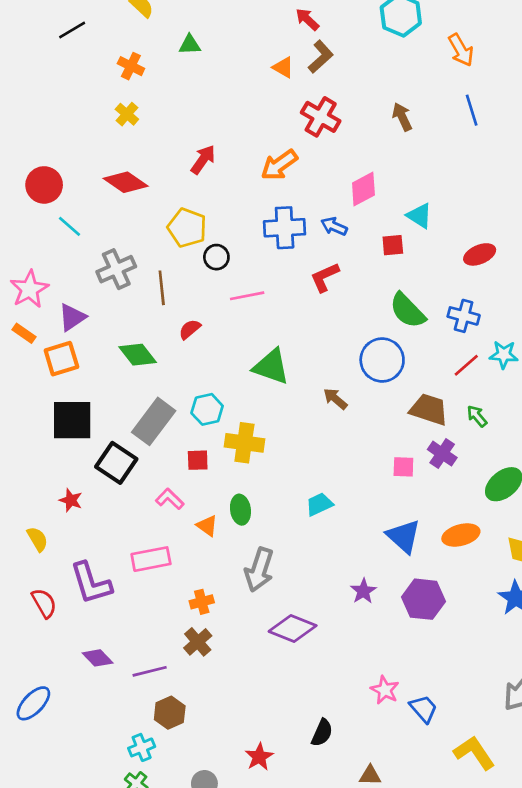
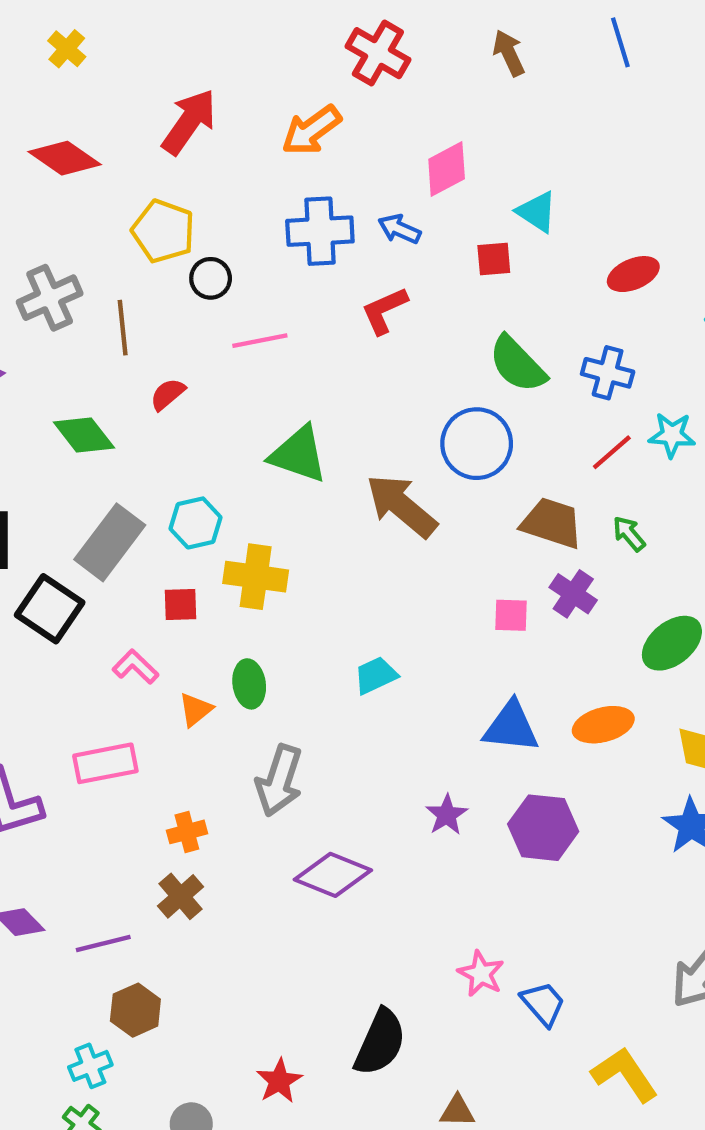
red arrow: (203, 160) -> (189, 122), size x1.4
brown arrow: (335, 399) -> (402, 506), size x1.8
orange triangle: (207, 526) -> (196, 710), turned 45
blue triangle: (403, 536) -> (511, 727), turned -36
black semicircle: (322, 733) -> (380, 1042), size x1.5

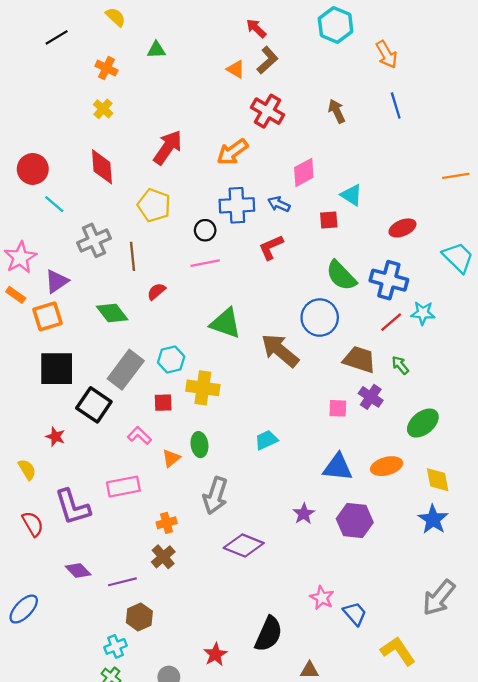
red diamond: (65, 158) -> (102, 167), turned 51
black circle: (211, 278) -> (205, 230), moved
blue cross: (608, 373) -> (389, 280), size x1.4

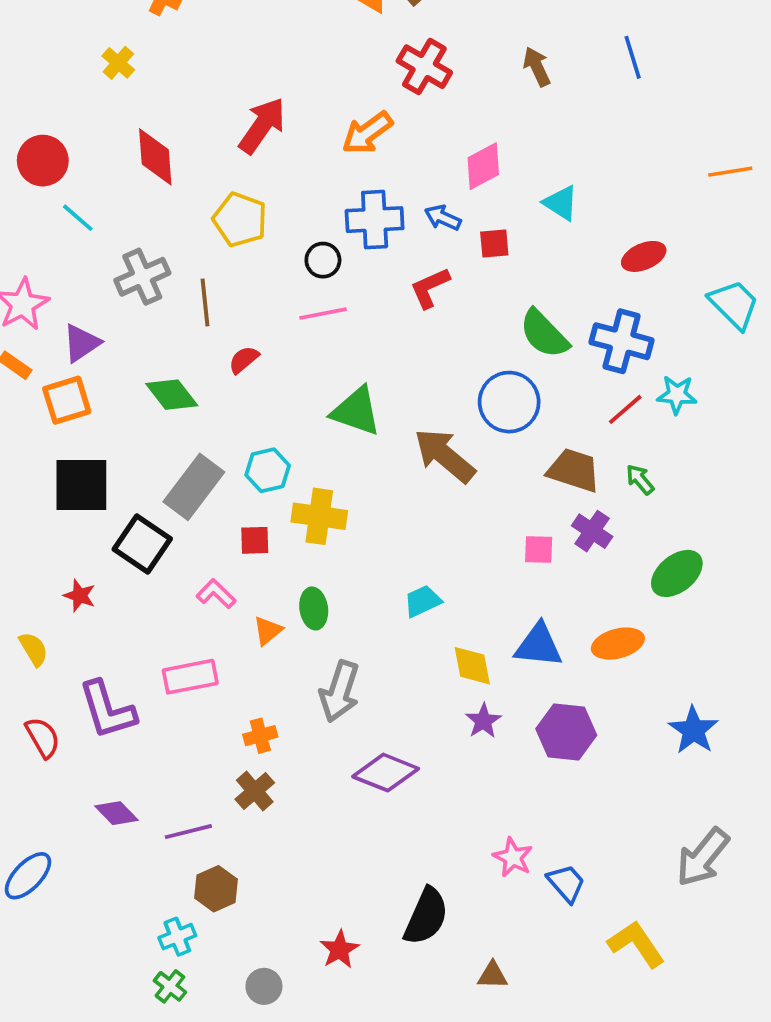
yellow cross: (103, 109) -> (118, 63), moved
red square: (329, 220) -> (494, 244), moved
yellow diamond: (438, 480) -> (472, 666), moved

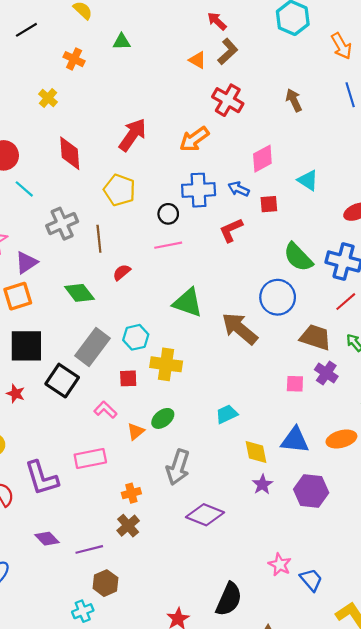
red star: (80, 596) -> (16, 394), moved
green ellipse: (314, 608) -> (163, 418), turned 60

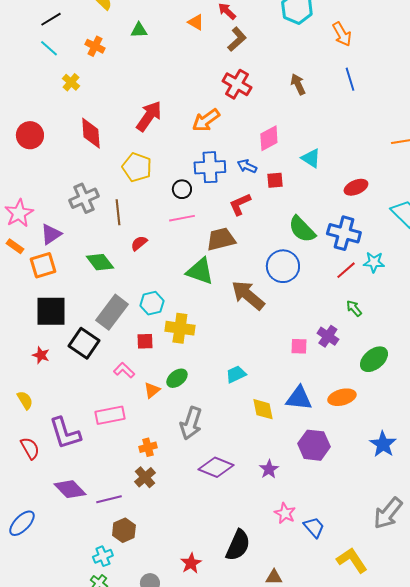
orange triangle: (197, 60) -> (196, 22), moved
cyan line: (24, 189) -> (49, 48), moved
brown trapezoid: (315, 337) -> (221, 239), moved, turned -32
purple star: (262, 484) -> (269, 469), moved
purple diamond: (47, 539) -> (70, 489), size x1.4

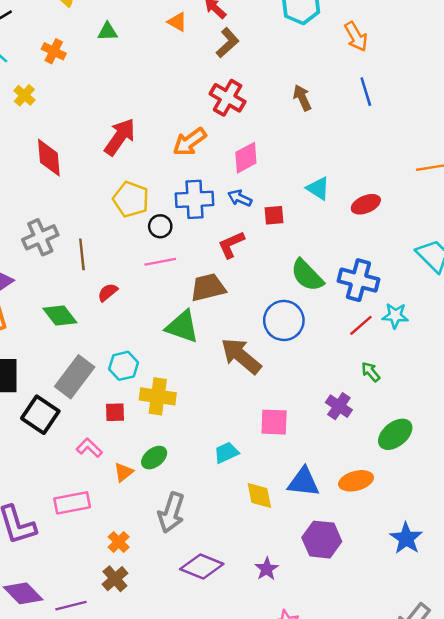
pink diamond: (269, 138) -> (246, 158), moved
yellow pentagon: (137, 167) -> (131, 199), moved
red ellipse: (356, 187) -> (366, 204), moved
pink square: (299, 346) -> (274, 422), moved, size x1.4
orange cross: (148, 447) -> (119, 542), turned -30

